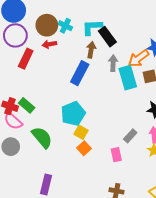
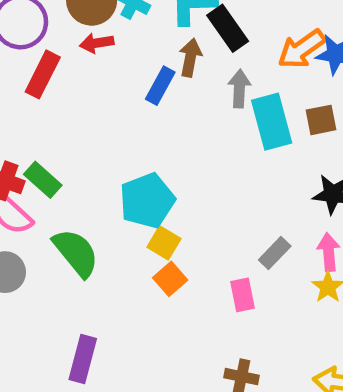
orange arrow: (139, 58) -> (302, 49), moved
blue rectangle: (80, 73) -> (160, 86), moved, size x0.7

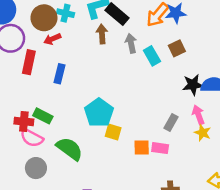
blue rectangle: (160, 86) -> (59, 74), moved
cyan rectangle: (272, 122) -> (152, 56), size x0.7
orange square: (170, 279) -> (142, 148), moved, turned -35
pink rectangle: (242, 295) -> (160, 148), turned -56

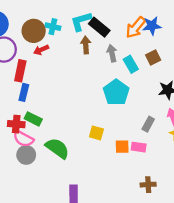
blue rectangle: (59, 74) -> (24, 92), moved
cyan pentagon: (99, 113) -> (116, 92), moved
gray circle: (36, 168) -> (26, 155), moved

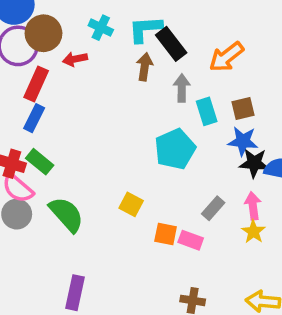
blue star: (152, 26) -> (243, 141), moved
brown circle: (34, 31) -> (43, 33), moved

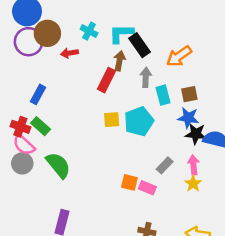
red rectangle: (36, 84) -> (107, 80), moved
yellow square: (131, 204) -> (112, 120), moved, turned -35

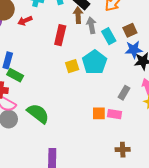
brown arrow: (119, 61) -> (78, 15), moved
green rectangle: (41, 126) -> (15, 75), moved

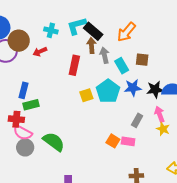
brown square: (130, 30) -> (142, 60), turned 32
blue star: (134, 50) -> (133, 88), moved
green rectangle: (15, 75) -> (31, 105), turned -42
orange square: (99, 113) -> (113, 141), turned 32

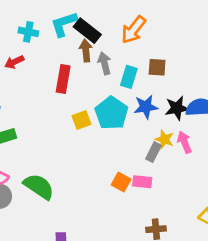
cyan rectangle: (122, 66) -> (129, 77), turned 49
yellow star: (163, 129) -> (164, 139), moved

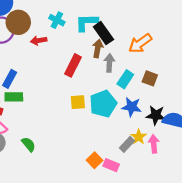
green semicircle: (39, 187) -> (29, 144), size x0.6

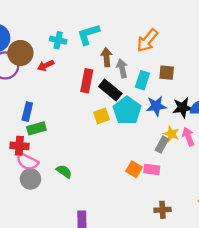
black rectangle: (103, 33) -> (110, 90), moved

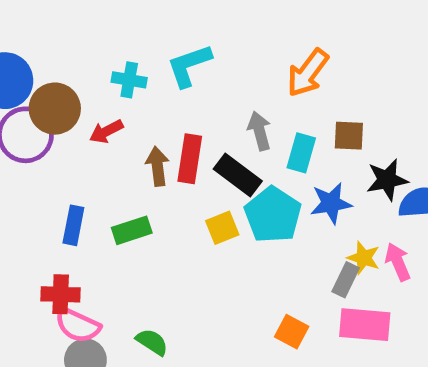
brown arrow: (106, 57) -> (157, 166), moved
black star: (183, 108) -> (387, 180), moved
green rectangle: (36, 128) -> (132, 230), moved
pink rectangle: (152, 169) -> (365, 325), moved, size x1.5

